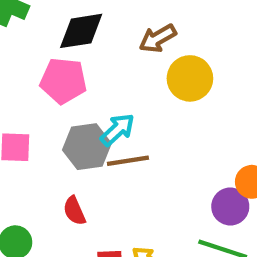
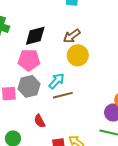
yellow circle: (190, 78) -> (78, 55), moved
gray hexagon: (87, 147) -> (29, 86), moved

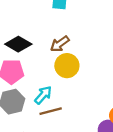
black diamond: (35, 36) -> (18, 44), turned 45

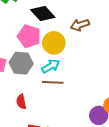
yellow circle: (67, 66) -> (54, 43), moved

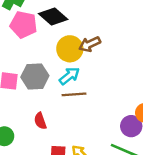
brown arrow: (80, 25) -> (90, 44), moved
pink pentagon: (29, 36) -> (24, 25), moved

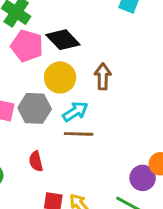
brown arrow: (90, 44) -> (103, 76), turned 110
yellow circle: (70, 49) -> (60, 77), moved

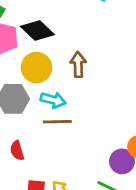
cyan arrow: (75, 112) -> (53, 100), turned 50

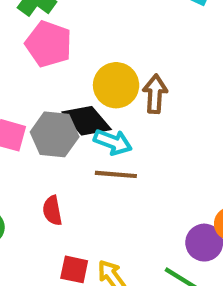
black diamond: (37, 30) -> (87, 121), moved
yellow circle: (37, 68) -> (116, 85), moved

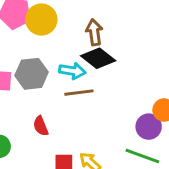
yellow circle: (116, 85) -> (41, 20), moved
black diamond: (87, 121) -> (98, 58), moved

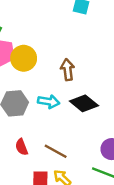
black diamond: (98, 58) -> (84, 103), moved
brown line: (79, 93) -> (56, 151), moved, turned 35

